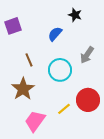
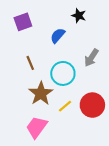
purple square: (13, 26) -> (23, 22), moved
brown star: (23, 89) -> (41, 93), moved
yellow line: (64, 109) -> (65, 106), moved

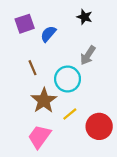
blue semicircle: (58, 36) -> (48, 34), moved
gray arrow: (91, 58) -> (88, 55), moved
red circle: (92, 105) -> (99, 126), moved

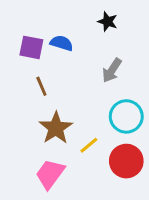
purple square: (25, 24) -> (31, 47), moved, turned 30
blue semicircle: (48, 34) -> (62, 43), turned 66
cyan circle: (68, 79) -> (126, 116), moved

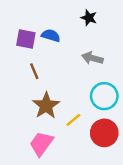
gray arrow: (112, 70) -> (92, 58), turned 72

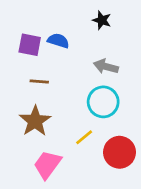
brown line: (34, 71) -> (39, 81), turned -63
cyan circle: (104, 96) -> (103, 102), moved
brown star: (46, 106) -> (35, 121), moved

